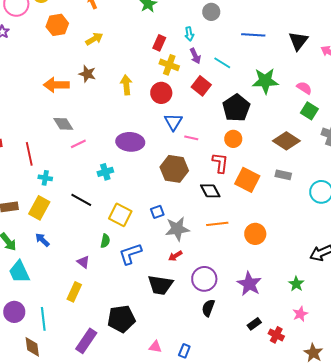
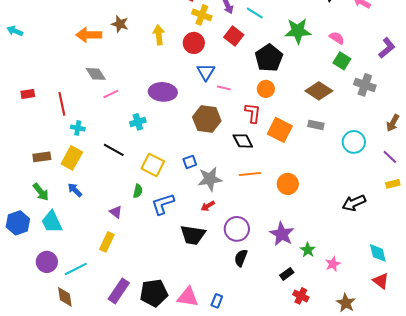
green star: (296, 284) -> (308, 250), moved
cyan line: (43, 319) -> (76, 269), turned 70
black pentagon: (121, 319) -> (154, 293), moved
red cross: (276, 335) -> (301, 296), moved
pink triangle: (155, 347) -> (188, 297), size x1.6

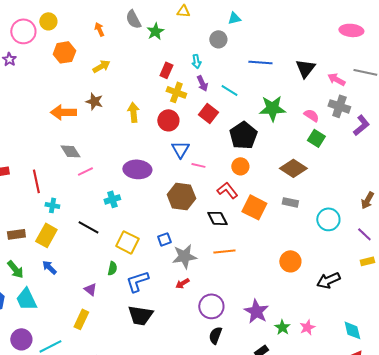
gray cross: (365, 85) -> (339, 106), moved
red L-shape: (253, 113) -> (227, 190), turned -45
orange circle: (288, 184) -> (290, 261), moved
black trapezoid: (193, 235) -> (140, 315), moved
pink star: (333, 264) -> (307, 327), moved

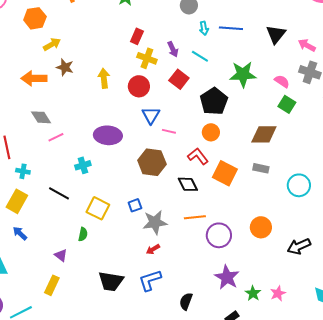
cyan arrow: (196, 61) -> (204, 28), moved
yellow arrow: (101, 66) -> (52, 44), moved
brown diamond: (293, 168) -> (264, 134), turned -32
blue L-shape: (137, 281) -> (150, 280), moved
purple circle: (211, 306) -> (219, 235), moved

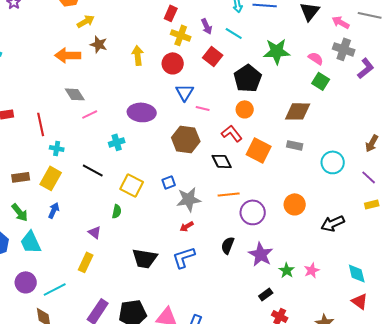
blue arrow: (20, 233) -> (54, 210), turned 70
black semicircle: (186, 301) -> (228, 245), moved

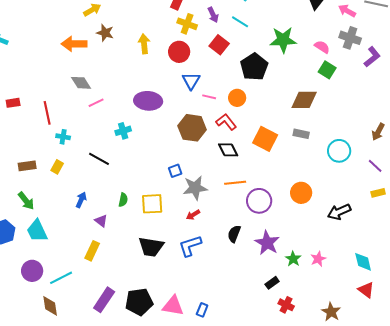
orange circle: (245, 109) -> (237, 98), moved
red L-shape: (232, 133) -> (226, 122), moved
yellow rectangle: (51, 178) -> (57, 167), size x0.6
yellow square: (132, 185) -> (152, 204), moved, turned -30
blue arrow: (54, 210) -> (81, 200), moved

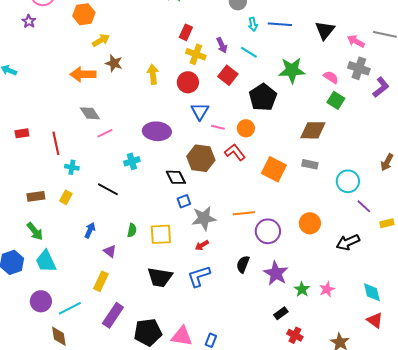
black diamond: (228, 150) -> (176, 177), moved
purple line: (375, 166) -> (364, 206), moved
purple rectangle: (104, 300) -> (113, 315), moved

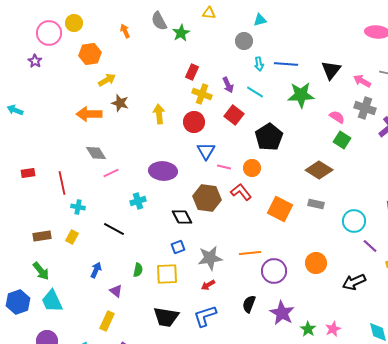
green star: (292, 70) -> (301, 95), moved
brown diamond: (313, 130) -> (319, 170), turned 32
blue square: (184, 201) -> (178, 247), moved

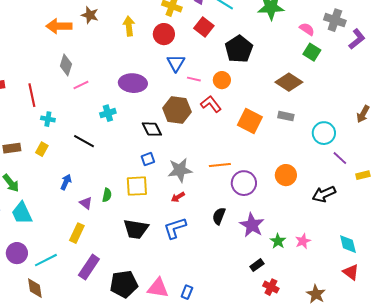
gray diamond: (96, 153) -> (66, 65), turned 50
green semicircle: (138, 270) -> (107, 195), moved

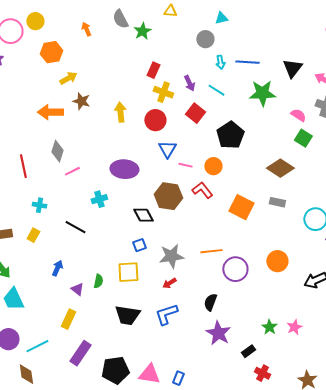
red line: (32, 95) -> (23, 166), moved
purple star: (252, 225) -> (218, 333), moved

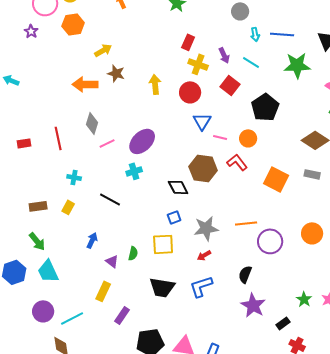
orange hexagon: (51, 52) -> (73, 24), moved
purple ellipse: (124, 169) -> (142, 141), moved, turned -48
purple rectangle: (80, 353) -> (122, 315), moved, size x0.7

